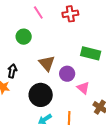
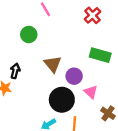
red cross: (70, 14) -> (92, 15), moved, turned -35
black circle: (41, 95) -> (62, 100), moved

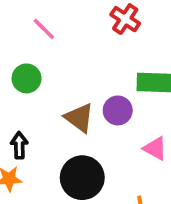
purple circle: (74, 76) -> (118, 110), moved
black circle: (62, 100) -> (82, 178), moved

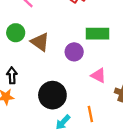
brown triangle: (79, 118) -> (40, 42), moved

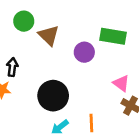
pink triangle: (98, 75) -> (121, 83), moved

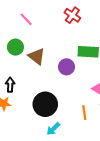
orange line: (91, 123) -> (84, 113), moved

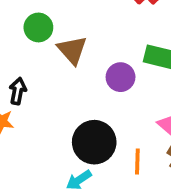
black circle: (45, 104) -> (94, 142), moved

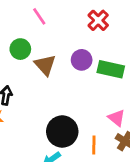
purple circle: (121, 77) -> (82, 60), moved

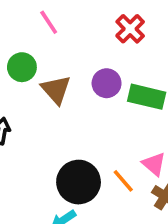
orange line: (94, 145) -> (123, 181), moved, turned -42

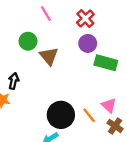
red cross: (130, 29) -> (85, 19), moved
purple circle: (107, 83) -> (88, 43), moved

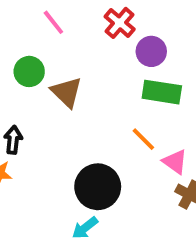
purple circle: (88, 43) -> (151, 51), moved
orange line: (89, 115) -> (143, 139), moved

